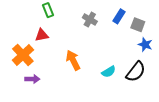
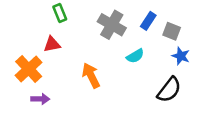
gray cross: (90, 19) -> (112, 25), size x1.5
cyan semicircle: (109, 72) -> (135, 56), moved

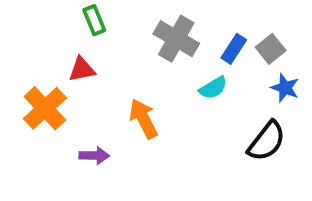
blue rectangle: (148, 21) -> (234, 49), moved
gray square: (172, 31) -> (271, 49), turned 30
purple arrow: (40, 99) -> (94, 156), moved

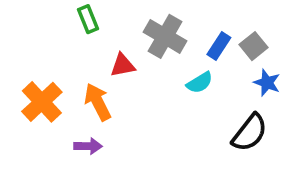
red triangle: (82, 69) -> (123, 65), moved
orange arrow: (143, 119) -> (98, 102), moved

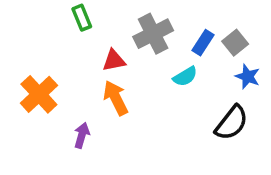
gray cross: (165, 36) -> (153, 34), turned 33
orange arrow: (98, 102) -> (116, 98), moved
purple arrow: (88, 146) -> (82, 135), turned -75

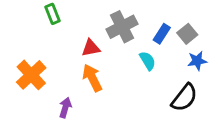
green rectangle: (82, 18) -> (52, 14), moved
cyan semicircle: (185, 76) -> (148, 61), turned -90
blue star: (248, 76) -> (197, 61), turned -30

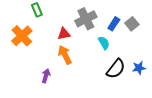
blue star: (197, 61) -> (139, 68), moved
orange cross: (31, 75) -> (22, 36), moved
black semicircle: (184, 98) -> (116, 69), moved

